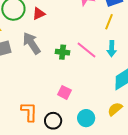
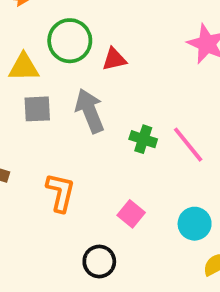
orange L-shape: (29, 112) -> (60, 192), moved
cyan circle: (86, 118) -> (195, 224), moved

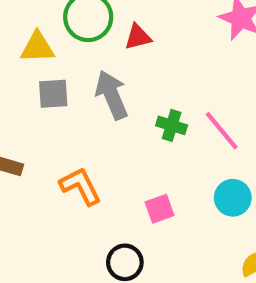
orange L-shape: (60, 192) -> (80, 186), turned -39
pink square: (131, 214) -> (159, 209), turned 32
cyan circle: (195, 224) -> (233, 198), moved

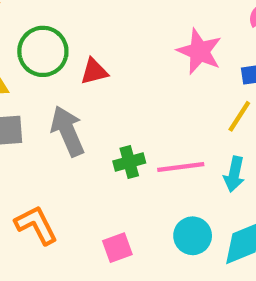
green cross: (172, 125) -> (129, 162), turned -32
pink line: (222, 131) -> (181, 167), turned -57

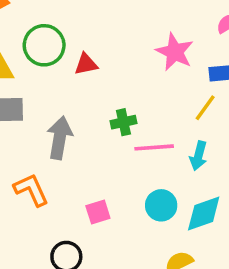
gray arrow: (68, 131) -> (60, 138), moved, turned 30
green cross: (129, 162) -> (123, 122), moved

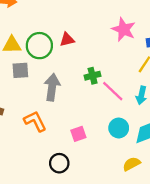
green circle: (44, 45) -> (39, 46), moved
pink line: (154, 147) -> (113, 91), turned 50

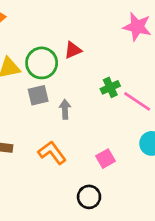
gray square: (20, 70) -> (38, 95), moved
gray arrow: (52, 87) -> (65, 109), size x0.6

